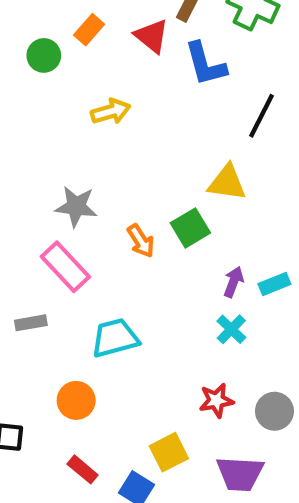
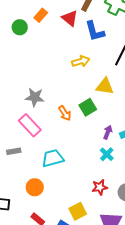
yellow arrow: (111, 112) -> (81, 61), moved

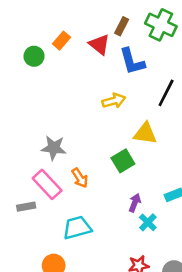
orange arrow: (65, 113) -> (80, 178), moved
purple arrow: (108, 132) -> (135, 203), moved
gray rectangle: (14, 151) -> (26, 207), moved

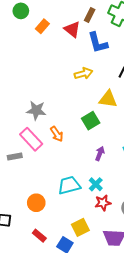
green circle: (34, 56) -> (21, 11), moved
cyan cross: (148, 222) -> (96, 184), moved
cyan trapezoid: (77, 228) -> (69, 185), moved

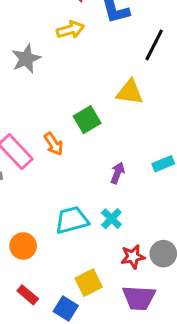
yellow arrow: (83, 73) -> (70, 30), moved
gray star: (36, 110) -> (26, 59), moved, turned -30
green square: (91, 121) -> (87, 120), moved
red star: (103, 203) -> (133, 257), moved

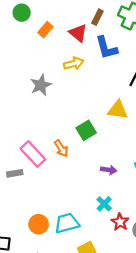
purple arrow: (118, 173) -> (109, 170), turned 77
cyan trapezoid: (72, 220) -> (67, 223), moved
red star: (133, 257) -> (120, 222), moved, turned -30

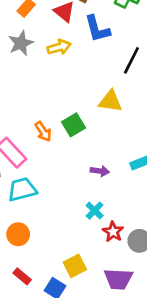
gray star: (41, 85) -> (21, 43), moved
orange arrow: (61, 148) -> (43, 132), moved
cyan trapezoid: (67, 223) -> (22, 189), moved

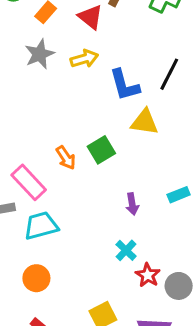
blue L-shape: (97, 29) -> (125, 85), moved
purple arrow: (100, 171) -> (132, 204), turned 72

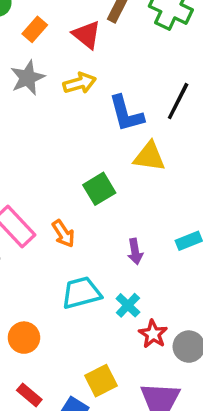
orange arrow: (66, 158) -> (63, 234), moved
cyan trapezoid: (41, 226) -> (81, 293), moved

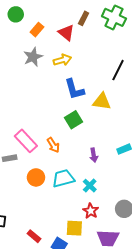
blue L-shape: (126, 114) -> (74, 89), moved
red star: (153, 334) -> (91, 211), moved
orange circle: (24, 338) -> (36, 177), moved
yellow square: (101, 381) -> (74, 228), turned 30

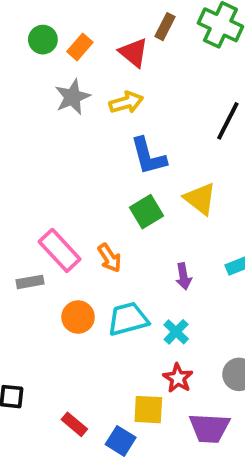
green circle: (16, 14) -> (43, 40), moved
yellow triangle: (102, 101) -> (200, 199), moved, turned 30

